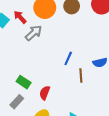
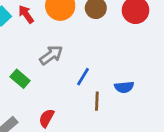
gray arrow: (34, 33) -> (51, 55), moved
green rectangle: (24, 82) -> (20, 79), moved

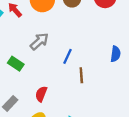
blue semicircle: (124, 87) -> (115, 54), moved, turned -70

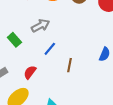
blue line: (68, 56) -> (50, 49), moved

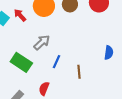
green rectangle: (14, 40) -> (21, 62), size x1.5

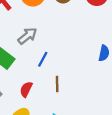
brown line: (79, 72) -> (57, 84), moved

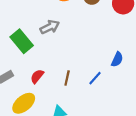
blue line: (43, 59) -> (95, 78), moved

